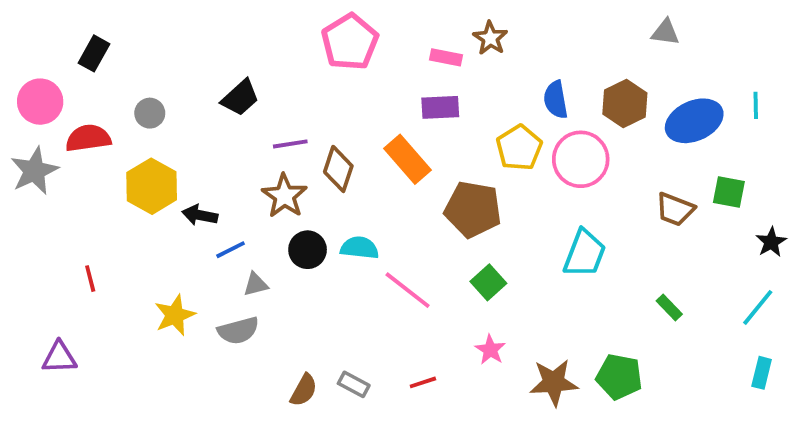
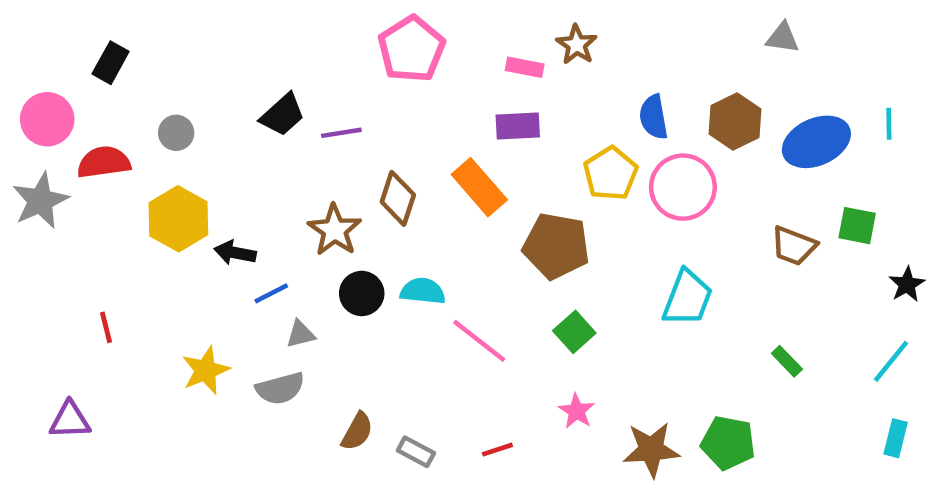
purple line: (290, 144) -> (341, 133), moved
brown semicircle: (304, 390) -> (357, 431), moved

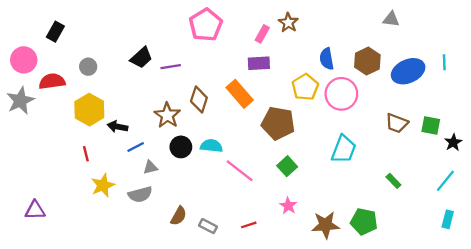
pink rectangle: (525, 67) -> (262, 34), turned -72
green square: (857, 226) -> (431, 125), moved
red line: (106, 327) -> (86, 154), moved

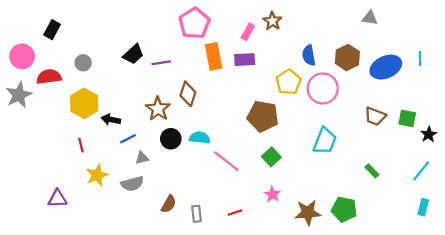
orange rectangle: (240, 94) -> (214, 56), moved, turned 30
purple triangle: (35, 210) -> (57, 199), moved
gray rectangle: (208, 226) -> (196, 214), turned 56

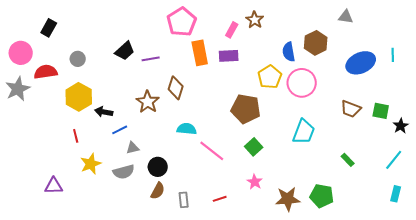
brown hexagon: (347, 57) -> (316, 43), moved
black circle: (171, 139) -> (158, 167), moved

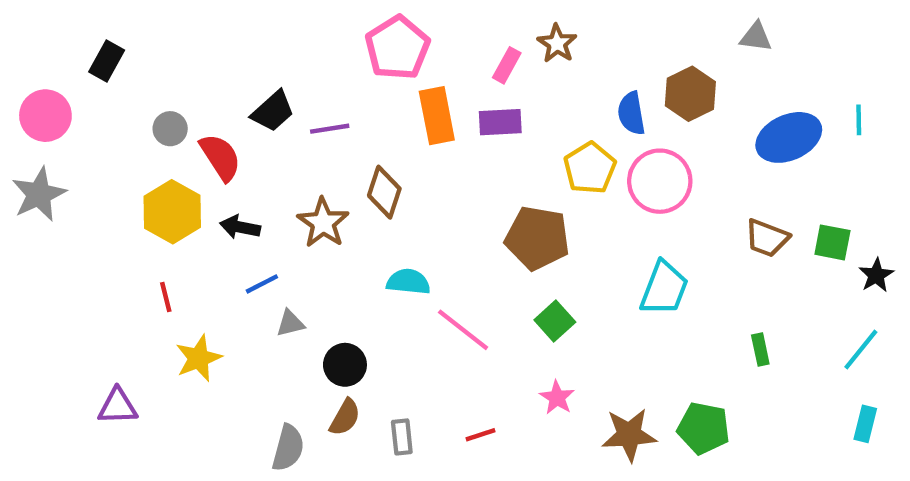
red semicircle: (46, 72) -> (220, 157), moved, turned 65
black arrow: (104, 112) -> (240, 227), moved
green rectangle: (348, 160) -> (760, 349), turned 32
gray semicircle: (124, 172) -> (288, 448), moved, turned -60

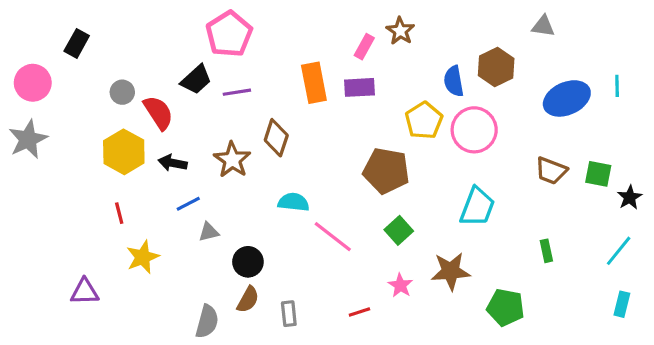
pink pentagon: (397, 48) -> (229, 34), moved
red line: (481, 435) -> (359, 312), moved
brown star: (629, 435) -> (451, 271), moved

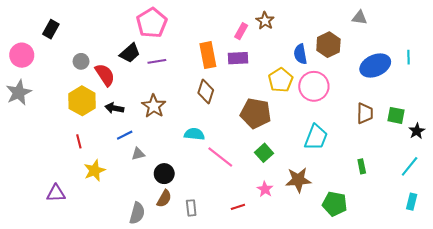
brown diamond: (276, 138) -> (206, 91), moved
brown trapezoid: (551, 171) -> (365, 113), turned -110

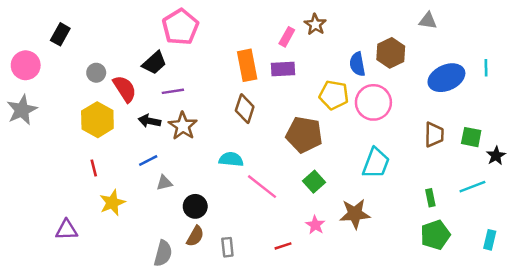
purple line: (157, 61) -> (173, 91), moved
yellow pentagon: (281, 80) -> (334, 95), turned -30
black arrow: (114, 108) -> (149, 121), moved
cyan line: (410, 166) -> (472, 187), moved, turned 30
green pentagon: (335, 204) -> (435, 235), moved, turned -30

